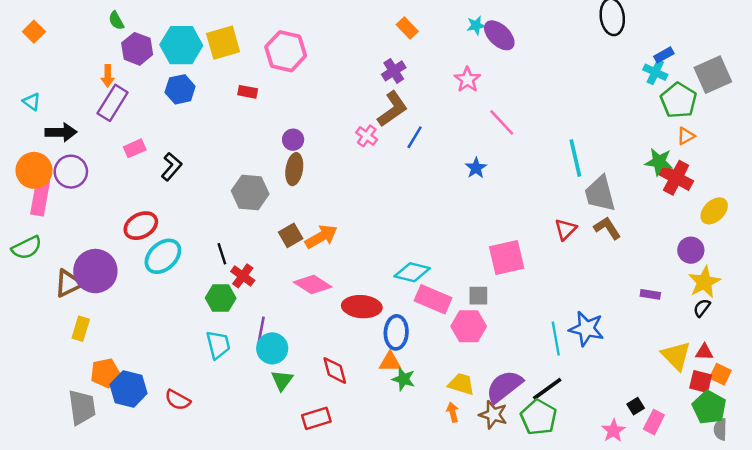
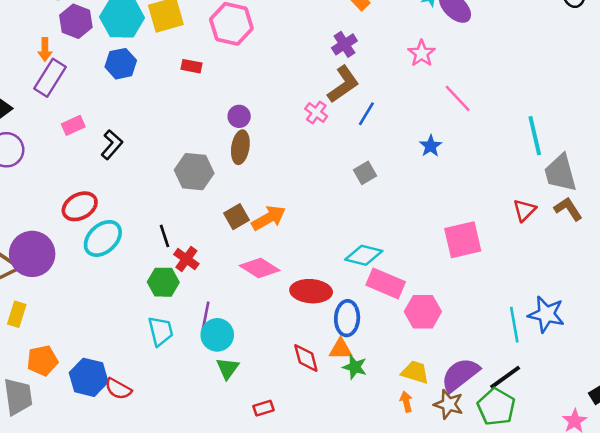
gray square: (478, 296) -> (365, 173), moved, turned -30
red diamond: (335, 370) -> (306, 358), moved
blue hexagon: (129, 389) -> (89, 377), moved
red rectangle: (316, 418) -> (263, 408), size x0.7

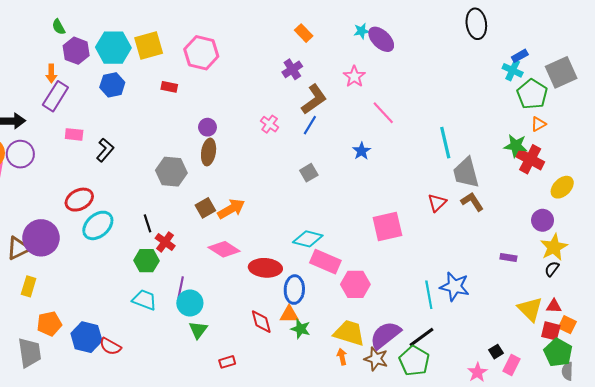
brown L-shape: (343, 84) -> (314, 99), moved
pink rectangle: (73, 125) -> (74, 134), turned 30
cyan trapezoid: (161, 331) -> (144, 300), turned -55
yellow trapezoid: (415, 372) -> (349, 333), size x1.4

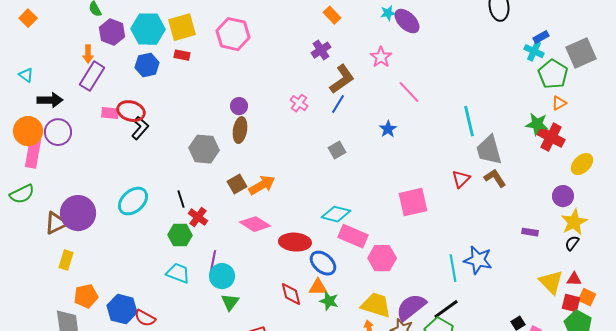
red rectangle: (169, 87) -> (182, 55), moved
red ellipse: (79, 200) -> (131, 111), moved, turned 44
blue ellipse: (294, 290) -> (323, 263), turned -52

